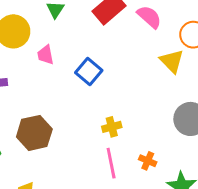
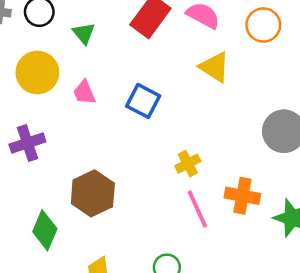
yellow triangle: (172, 61) -> (215, 67), moved
orange cross: (148, 161) -> (242, 196), size x1.5

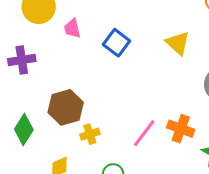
yellow triangle: (215, 67) -> (178, 43), moved
yellow cross: (188, 164) -> (90, 134), moved
pink line: (197, 209) -> (144, 133), turned 52

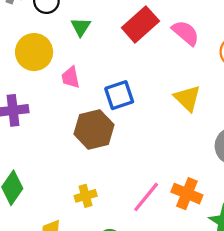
blue square: (117, 43) -> (119, 95), turned 32
brown hexagon: (66, 107) -> (94, 129), moved

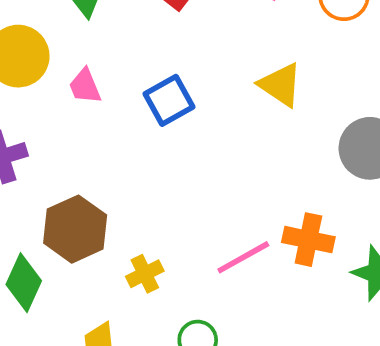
brown hexagon: (94, 129) -> (75, 229), moved
pink line: (146, 197) -> (243, 257), turned 32

